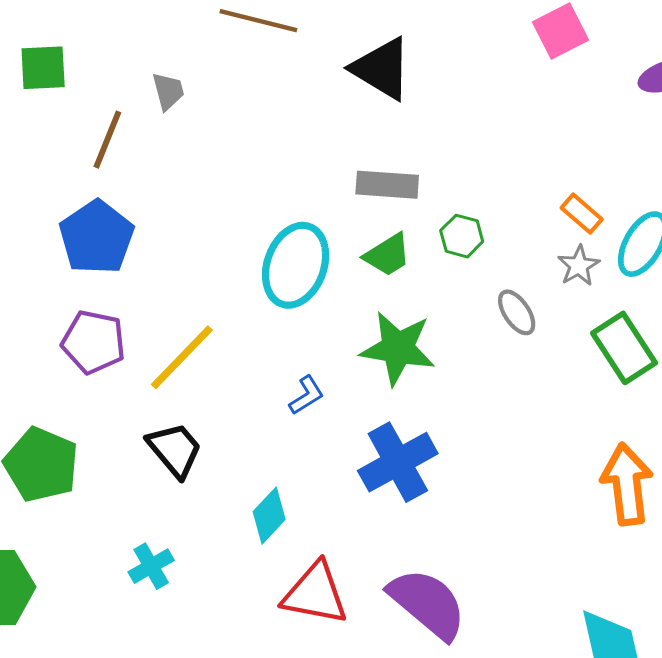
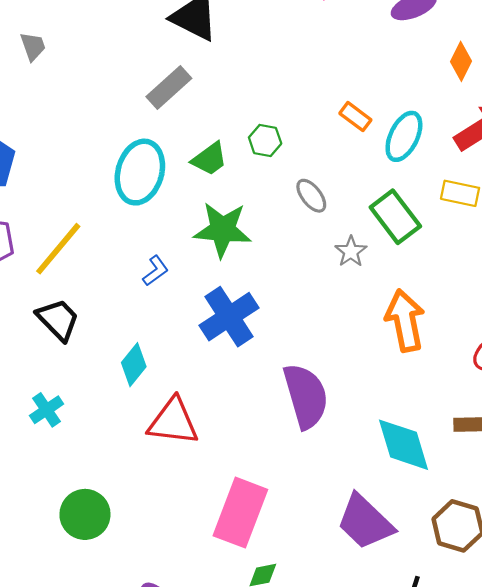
gray rectangle: (387, 185) -> (169, 87), moved, turned -42
gray star: (579, 266) -> (351, 252), moved
purple semicircle: (428, 604) -> (306, 396), moved, turned 38

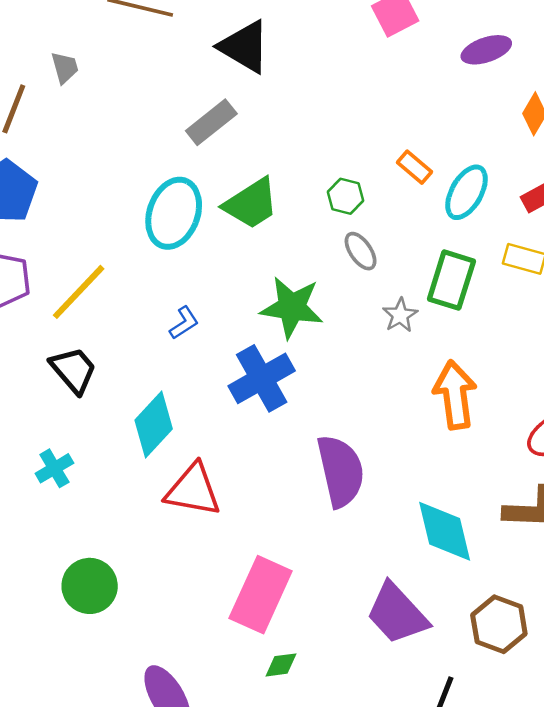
green hexagon: (265, 140) -> (346, 196), moved
green trapezoid: (210, 159) -> (251, 204), size x1.4
green rectangle: (395, 217) -> (451, 280), turned 51
green star: (223, 230) -> (292, 307), moved
cyan diamond: (134, 365) -> (154, 425), size x1.4

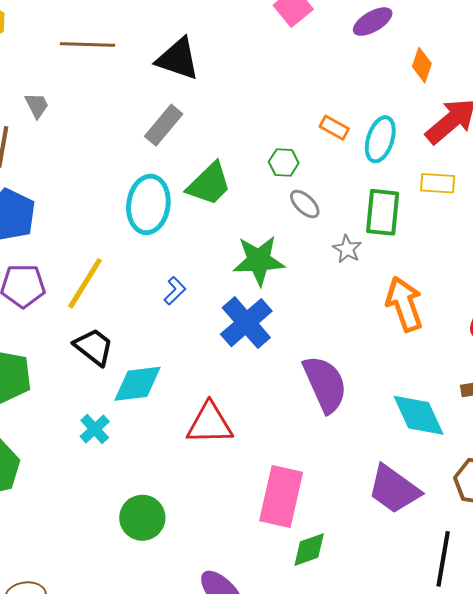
cyan diamond: (154, 425) -> (137, 384), moved, turned 52
green diamond: (281, 665) -> (309, 550), size x1.4

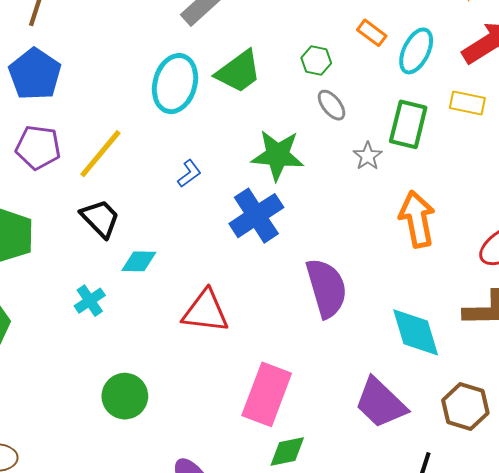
cyan diamond: (137, 384) -> (139, 261), size x0.7

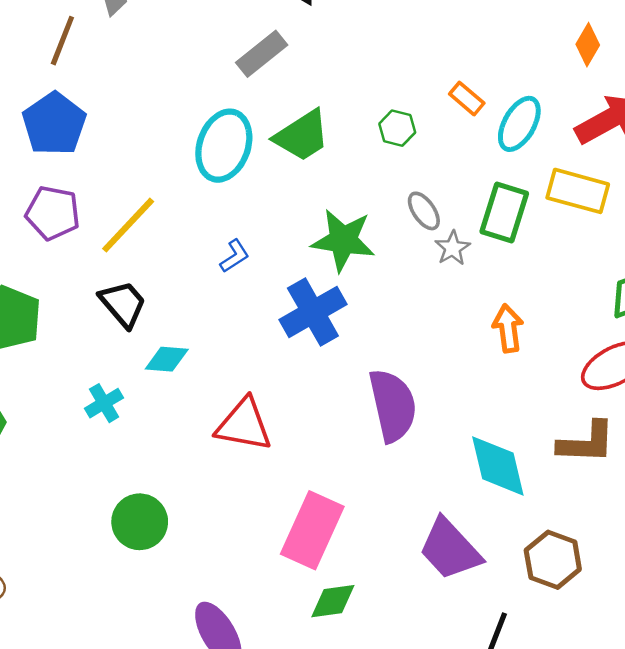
yellow rectangle: (467, 103) -> (578, 191), size x1.4
gray ellipse: (332, 105) -> (424, 211), moved
orange arrow: (417, 219) -> (508, 328), size x0.7

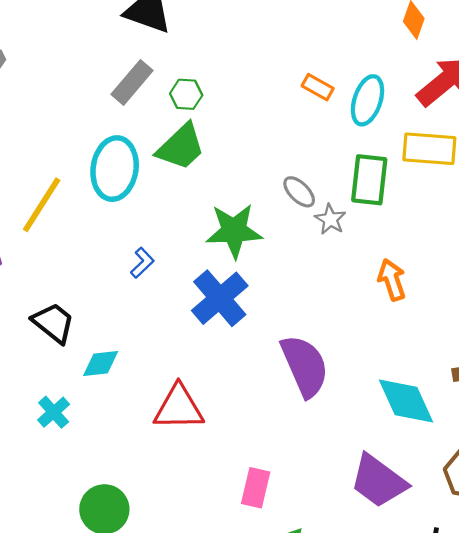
green hexagon: (397, 128) -> (186, 94), moved
yellow line: (128, 225) -> (42, 205), moved
pink rectangle: (312, 530) -> (256, 488), size x0.6

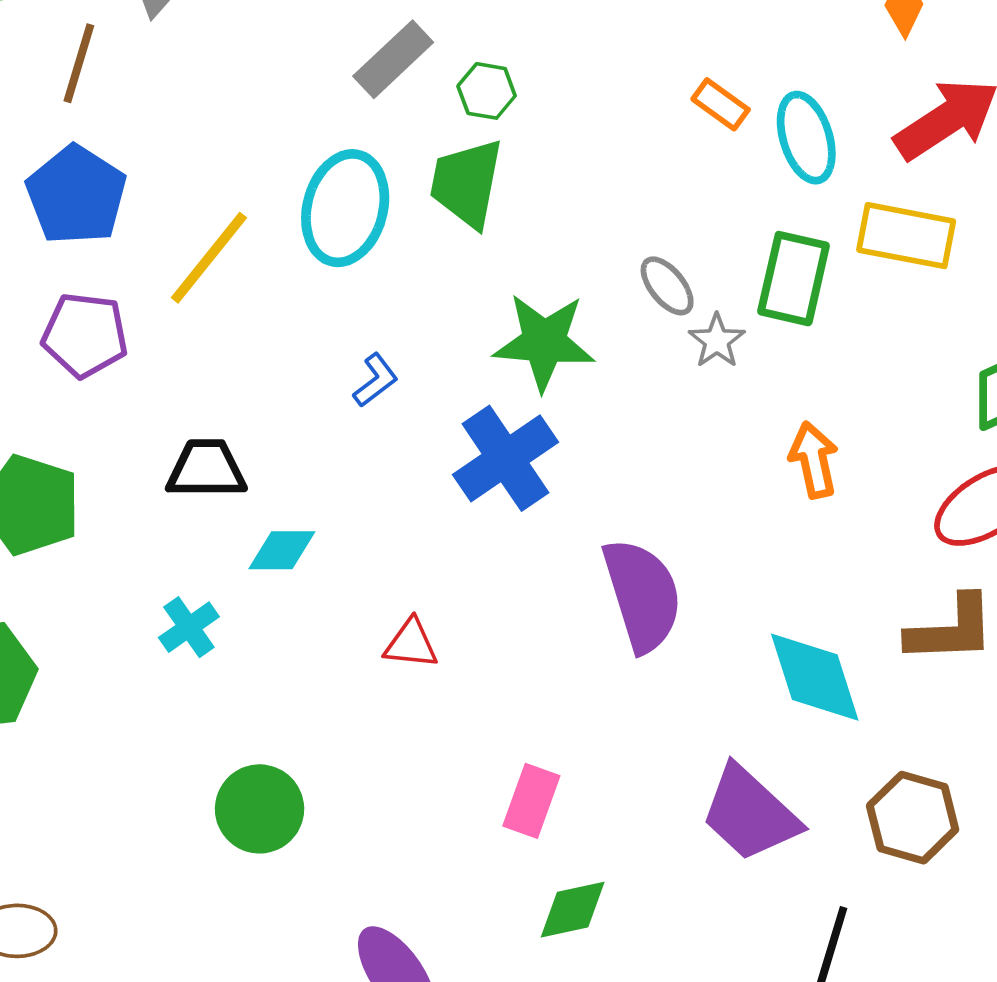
cyan ellipse: (367, 100) -> (806, 138), turned -42
green trapezoid: (181, 147) -> (467, 183), turned 138
black trapezoid: (53, 323) -> (206, 469), turned -45
red triangle: (179, 408) -> (411, 644), size x0.6

